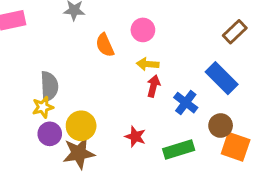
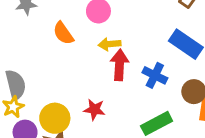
red arrow: (153, 86) -> (119, 65), size x1.4
red star: (135, 137) -> (94, 110), moved

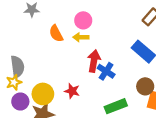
yellow arrow: (110, 44) -> (81, 37), moved
blue cross: (155, 75) -> (106, 71), moved

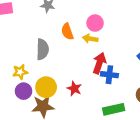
gray semicircle: (17, 67) -> (42, 49), moved
blue cross: (106, 71) -> (109, 75), turned -35

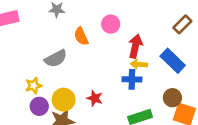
yellow arrow: (90, 39) -> (139, 64), moved
gray semicircle: (42, 49) -> (56, 58), turned 66
red arrow: (99, 63) -> (135, 46), moved

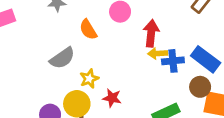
blue rectangle: (173, 61) -> (206, 59), moved
blue cross: (132, 79) -> (173, 61), moved
yellow star: (34, 86) -> (89, 79), moved

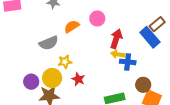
orange semicircle: (88, 30) -> (72, 26), turned 77
blue rectangle: (206, 59) -> (150, 37), moved

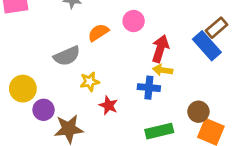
blue cross: (128, 62) -> (149, 88), moved
yellow circle: (52, 78) -> (23, 89), moved

